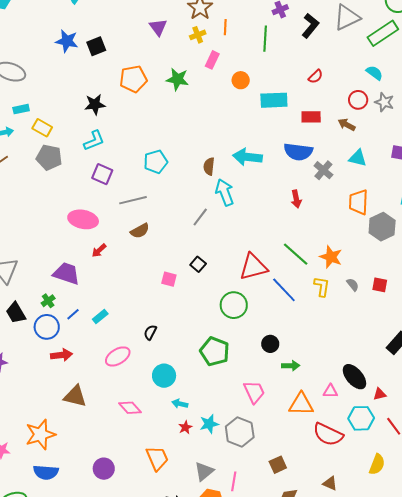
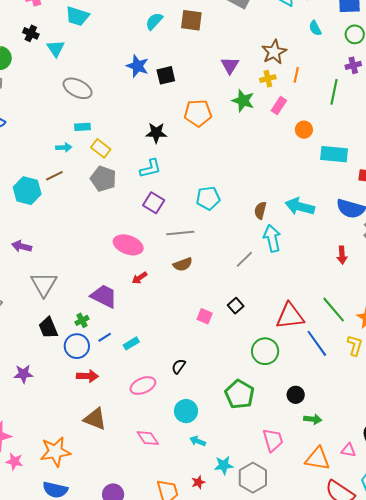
green star: (177, 79) -> (243, 101), moved
red star: (185, 427) -> (198, 482), moved

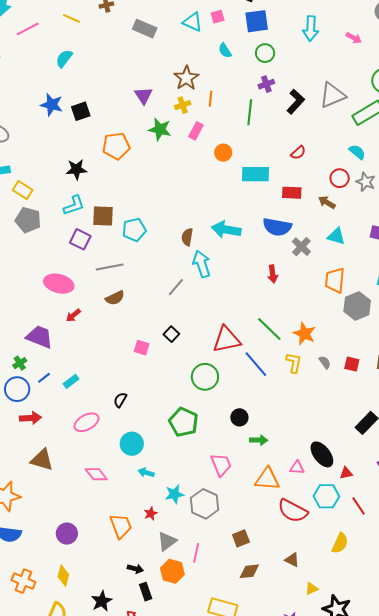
brown square: (191, 20) -> (103, 216), moved

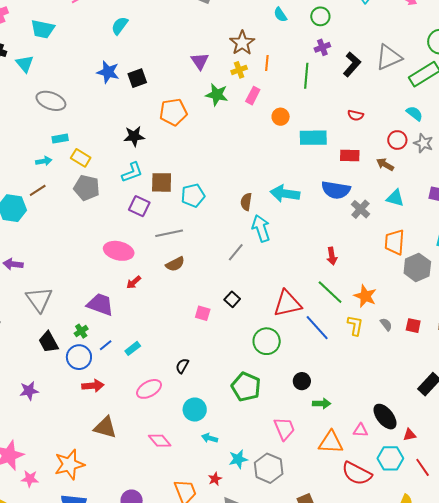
red semicircle: (298, 153) -> (356, 115), turned 56
red arrow: (273, 274) -> (332, 256), moved

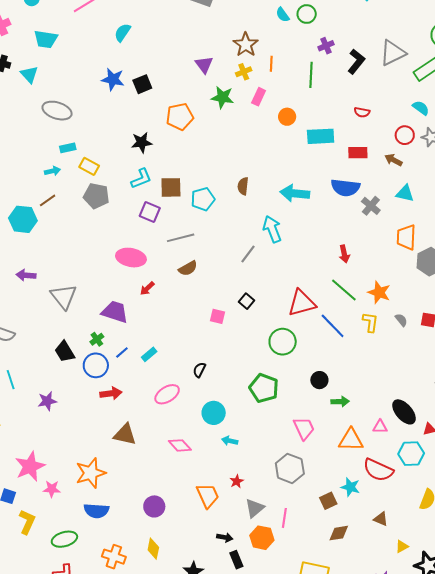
green circle: (320, 16) -> (307, 14), moved
brown semicircle: (246, 202) -> (243, 186), moved
gray triangle: (39, 299) -> (64, 297), moved
cyan star: (238, 459) -> (350, 487), moved, turned 30

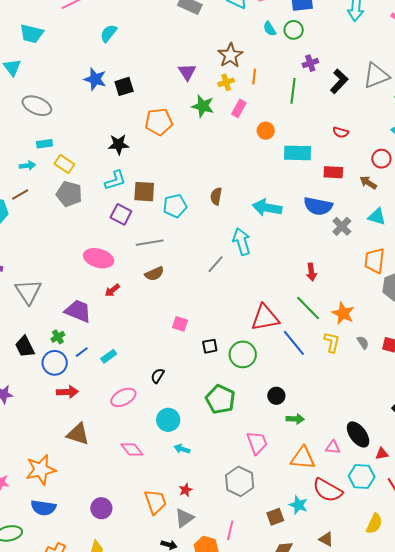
black square: (246, 301) -> (210, 346), moved, turned 35
gray triangle: (255, 508) -> (184, 518), moved

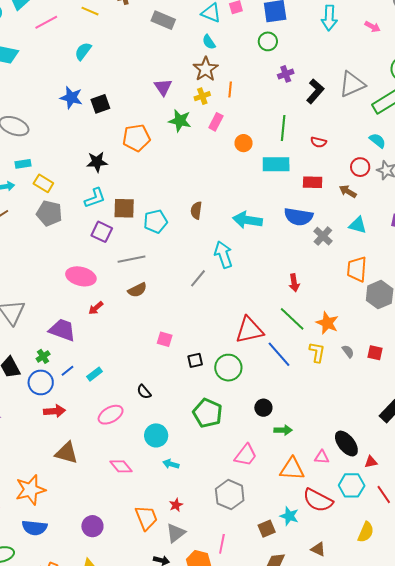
cyan semicircle: (270, 29) -> (209, 42), moved
green line: (293, 91) -> (283, 128), moved
black semicircle: (158, 376) -> (144, 392), turned -70
pink trapezoid: (257, 443) -> (246, 455), turned 60

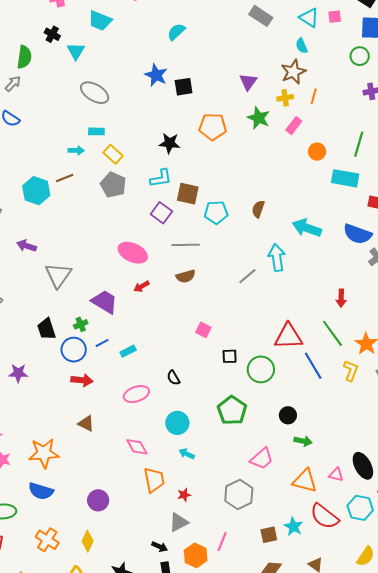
brown triangle: (67, 453) -> (86, 423), size x0.7
orange trapezoid: (146, 518) -> (154, 480), moved

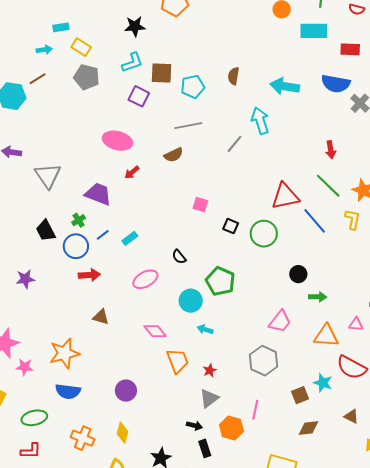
gray line: (186, 245) -> (188, 126), moved
black square: (230, 356) -> (231, 226), turned 35
green pentagon: (232, 410) -> (220, 281), moved

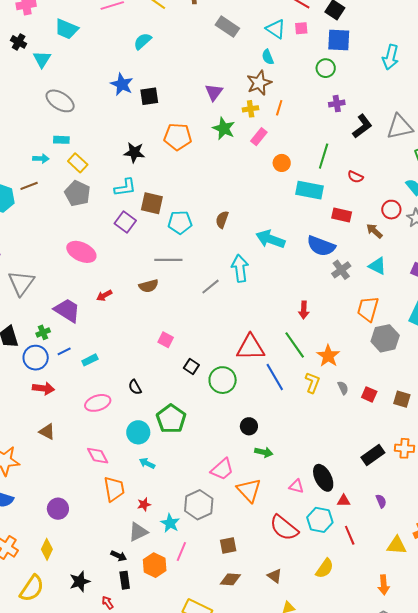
pink ellipse: (117, 141) -> (81, 252), moved
orange triangle: (326, 336) -> (249, 490), moved, turned 32
cyan star: (323, 383) -> (170, 523), moved

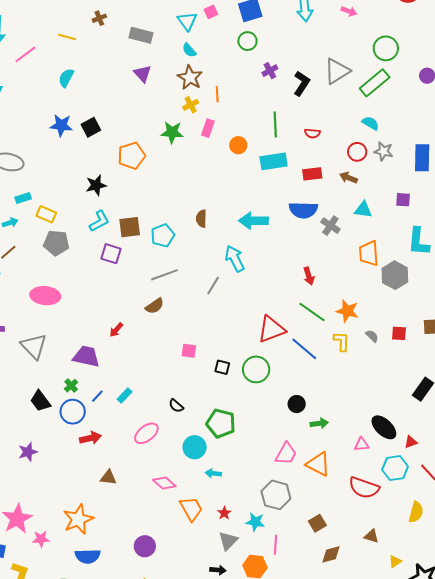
cyan triangle: (276, 29) -> (187, 21), turned 40
purple triangle: (214, 92) -> (143, 74), moved
pink ellipse: (81, 252) -> (45, 296), moved

